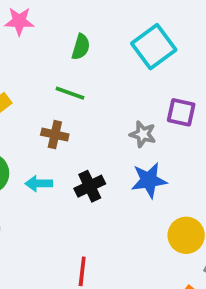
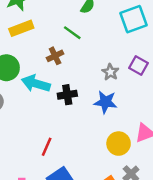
brown cross: (55, 135) -> (55, 56), turned 35
cyan arrow: (39, 183) -> (36, 84), size x1.6

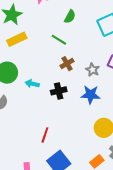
brown cross: (55, 56) -> (67, 64), moved
cyan arrow: (36, 84) -> (32, 84), size x0.6

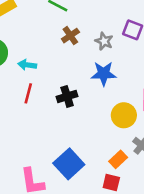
black cross: (59, 91) -> (67, 96), moved
red line: (45, 135) -> (28, 93), moved

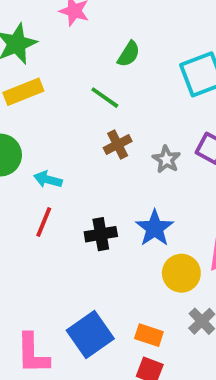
blue star: (104, 74) -> (155, 228), moved, turned 30
orange rectangle: (118, 159) -> (149, 335), moved, turned 54

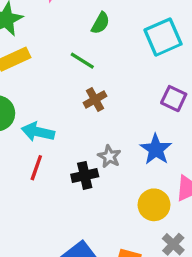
gray star: (166, 159) -> (109, 156), moved
cyan arrow: (48, 180) -> (38, 132), size x1.4
blue star: (155, 228) -> (156, 149), moved

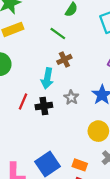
cyan arrow: (38, 132) -> (47, 78), moved, turned -96
black cross: (85, 175) -> (44, 106), moved

